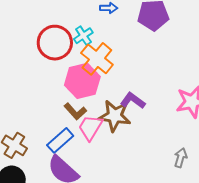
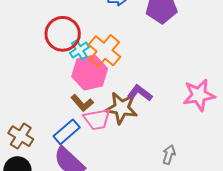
cyan cross: (83, 36) -> (79, 50), moved
pink trapezoid: (90, 127) -> (97, 119), turned -132
gray arrow: (181, 158) -> (169, 155), moved

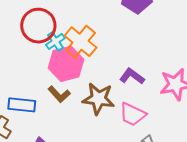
purple L-shape: (140, 93) -> (132, 76), moved
pink trapezoid: (97, 119) -> (133, 114), moved, turned 36
blue rectangle: (67, 132) -> (22, 105), moved, turned 48

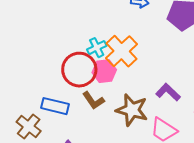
red circle: (38, 26) -> (79, 70), moved
pink hexagon: (66, 64) -> (104, 71), size x0.7

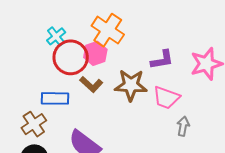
cyan cross: (97, 48) -> (56, 36), moved
purple L-shape: (168, 92) -> (162, 60), turned 140
brown cross: (29, 126) -> (34, 124), turned 30

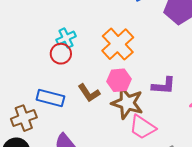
pink hexagon: (95, 53) -> (119, 80), moved
red circle: (71, 57) -> (61, 54), moved, size x0.6
pink trapezoid: (166, 98) -> (142, 127), moved

